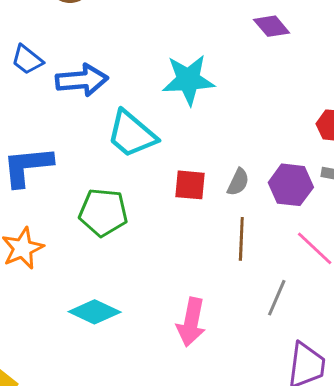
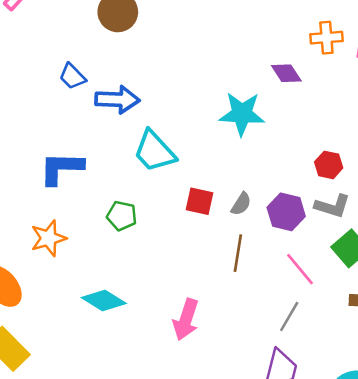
cyan star: (188, 80) -> (242, 114), moved
green pentagon: (103, 212) -> (122, 216), size x0.7
gray line: (277, 298) -> (289, 316), moved

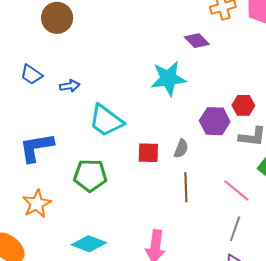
blue arrow: (117, 100) -> (70, 86), size x0.6
purple hexagon: (286, 212) -> (215, 121), moved
green pentagon: (122, 216) -> (90, 175), size x1.4

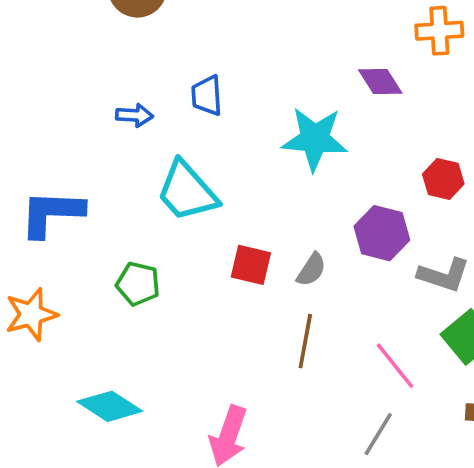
blue trapezoid: (31, 75) -> (207, 96), moved, turned 40
red hexagon: (243, 105) -> (443, 179), moved
green pentagon: (90, 175) -> (138, 284), size x0.7

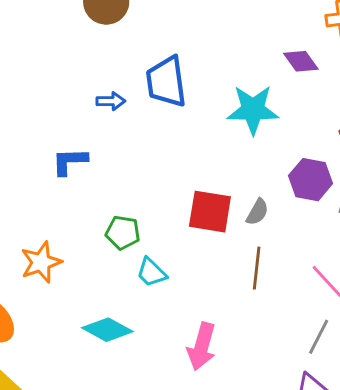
blue trapezoid: (207, 96) -> (166, 82), size x1.6
cyan trapezoid: (187, 191) -> (151, 272), moved, size x0.6
blue L-shape: (52, 213) -> (70, 161), moved, size x0.7
red square: (251, 265) -> (210, 212), size x1.4

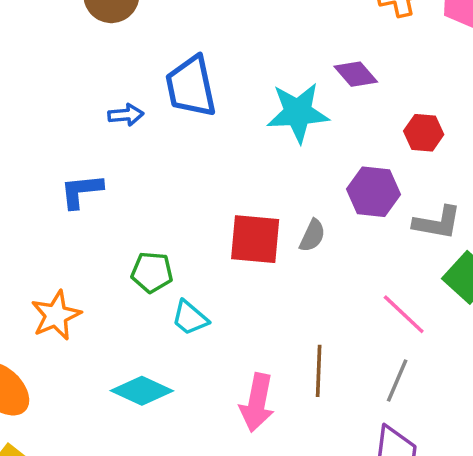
purple diamond: (301, 61) -> (356, 74), moved
brown line: (257, 268) -> (319, 371), moved

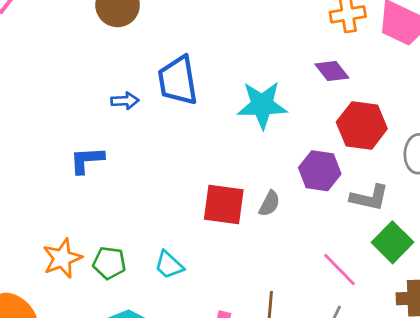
purple diamond: (356, 74) -> (332, 71), moved
red hexagon: (424, 133) -> (362, 125), size x1.6
green pentagon: (152, 272) -> (109, 263), moved

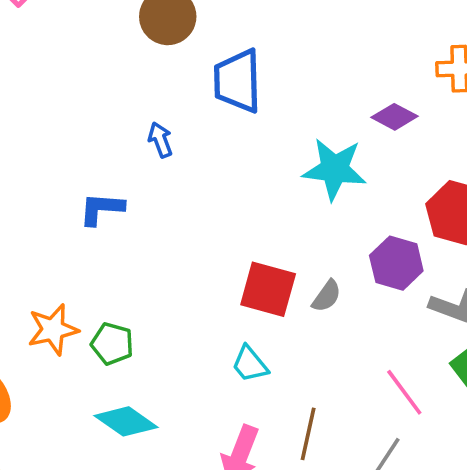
purple diamond: (332, 71) -> (395, 117), moved, turned -32
blue trapezoid: (178, 81) -> (238, 81), moved
blue arrow: (125, 101) -> (160, 140), turned -116
cyan trapezoid: (169, 265) -> (250, 364), moved

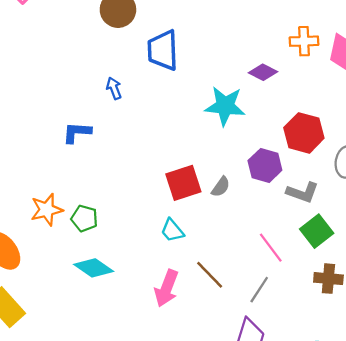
red square: (268, 289) -> (183, 183), turned -33
brown line: (308, 434) -> (210, 275), turned -56

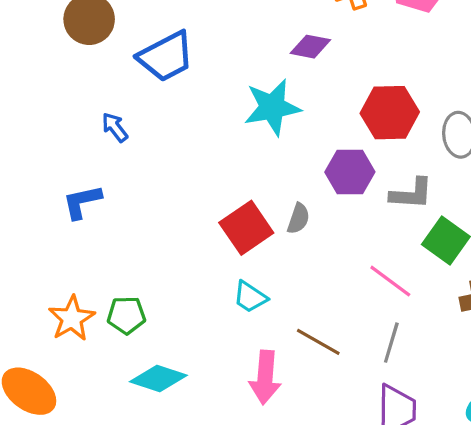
blue trapezoid: (163, 50) -> (166, 57), turned -99

